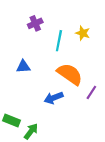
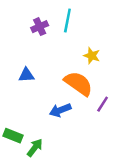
yellow star: (83, 33) -> (92, 56), moved
cyan line: (59, 41) -> (67, 21), moved

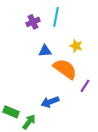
blue triangle: (26, 75) -> (45, 51), moved
blue arrow: (60, 110) -> (50, 102), moved

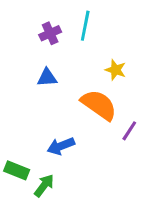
blue triangle: (45, 51) -> (47, 77), moved
blue arrow: (50, 102) -> (61, 146), moved

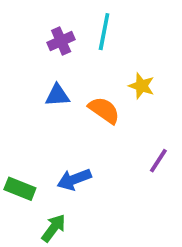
orange semicircle: (99, 105) -> (104, 110), moved, size x0.7
green rectangle: (17, 170) -> (20, 189), moved

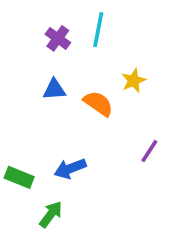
purple cross: (61, 41) -> (58, 38), turned -30
yellow star: (141, 86) -> (134, 81), turned 30

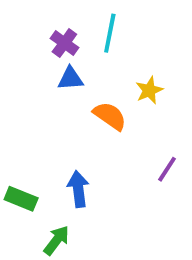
blue triangle: (54, 89) -> (70, 78), moved
blue arrow: (70, 169) -> (78, 189), turned 104

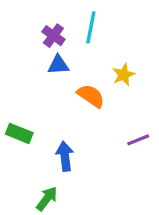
purple line: (167, 169) -> (138, 140), turned 35
green rectangle: (21, 199) -> (19, 133), moved

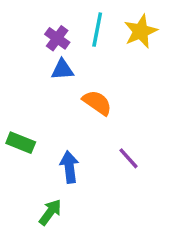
yellow star: (124, 75) -> (141, 31), moved, size x1.4
purple line: (138, 140) -> (128, 158), moved, turned 70

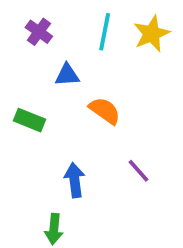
purple cross: (57, 38) -> (39, 32), moved
green rectangle: (21, 143) -> (30, 120), moved
green arrow: (50, 212) -> (54, 229), turned 148

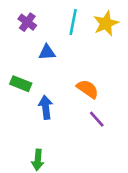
orange semicircle: (105, 111) -> (88, 89), moved
blue arrow: (75, 180) -> (46, 107), moved

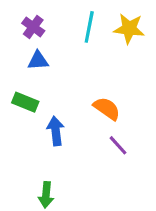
yellow star: (106, 23) -> (129, 29), turned 30
blue triangle: (47, 52) -> (38, 61), moved

